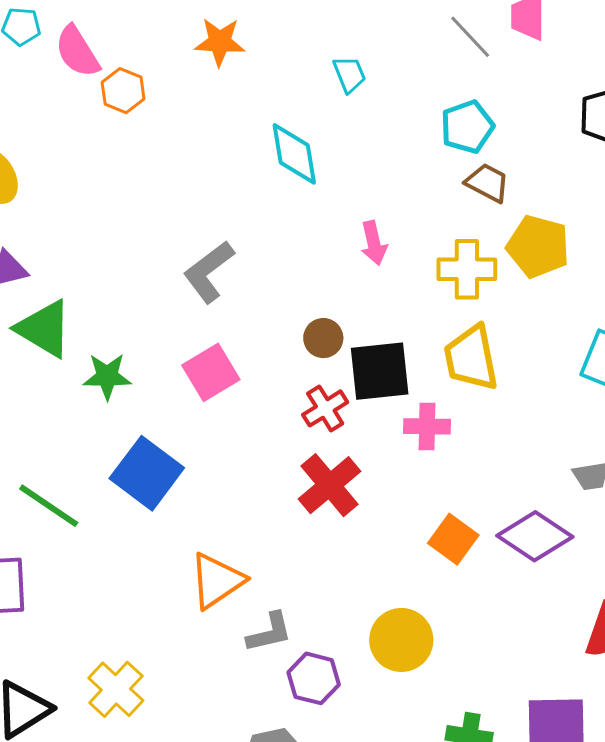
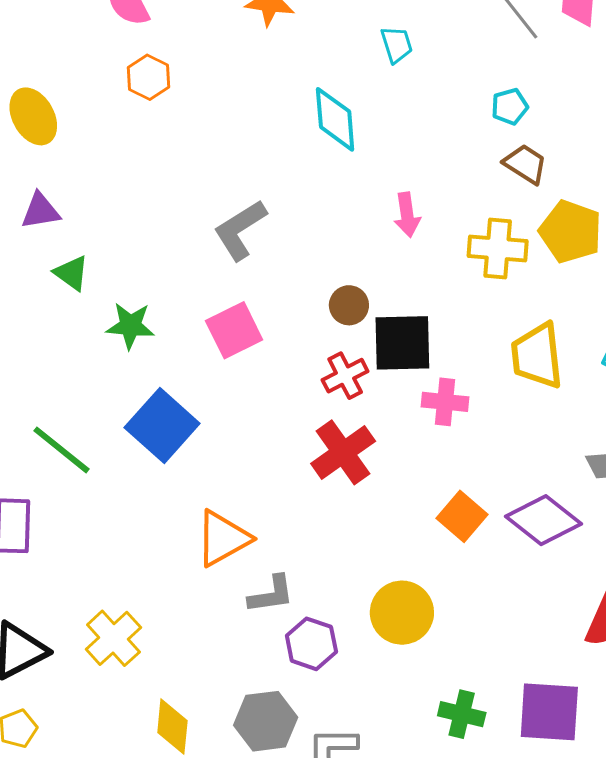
orange hexagon: (123, 91) -> (149, 77), moved
cyan pentagon: (467, 127) -> (510, 107), size x0.7
green triangle: (44, 329) -> (71, 273), size x0.6
yellow trapezoid: (471, 358) -> (537, 356), moved

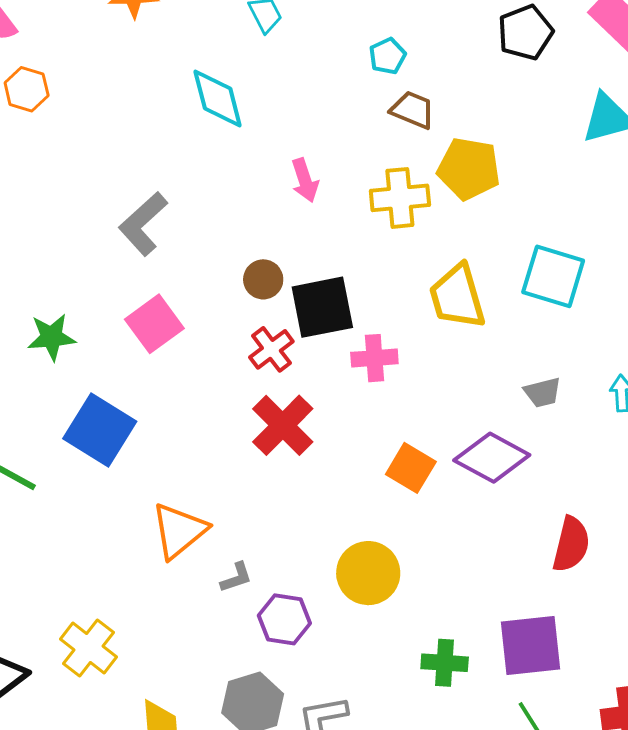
gray L-shape: (271, 594) -> (236, 578), size x0.7

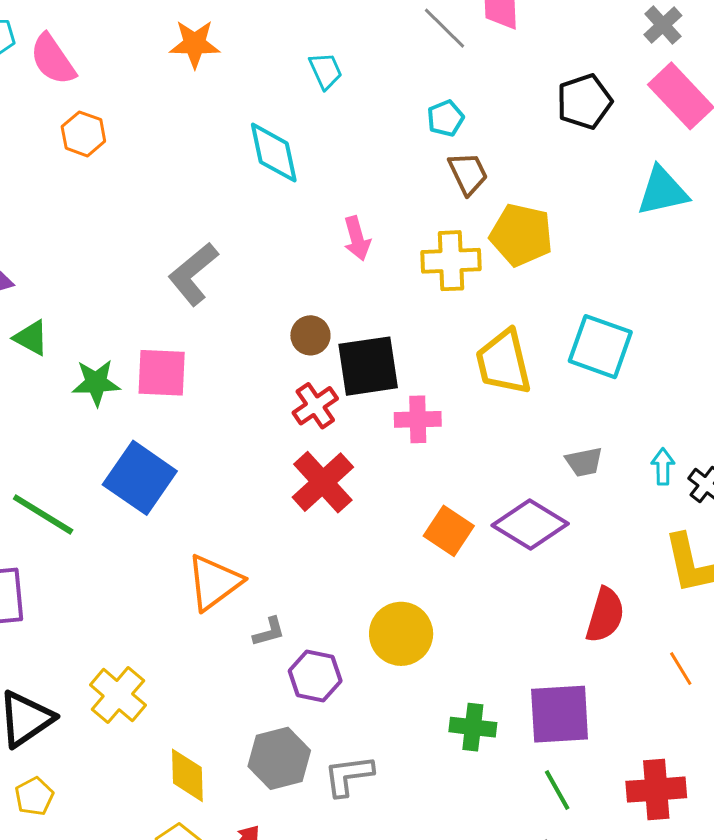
brown trapezoid: (413, 110) -> (468, 173), turned 39
pink square: (154, 324) -> (162, 373), moved, turned 36

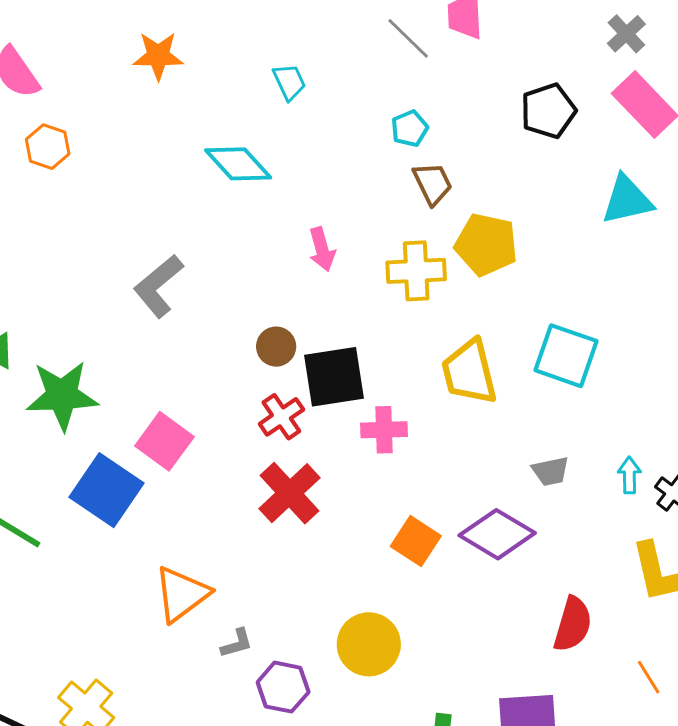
cyan diamond: (274, 153) -> (238, 164), turned -30
pink square: (162, 373) -> (164, 441), moved, turned 34
green star: (96, 383) -> (62, 395), size x1.5

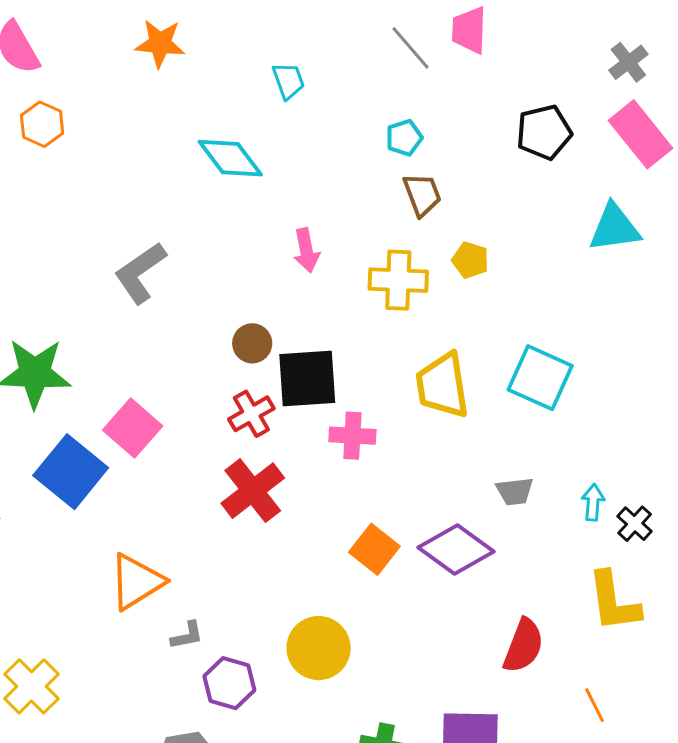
yellow pentagon: (486, 245) -> (470, 260), size x0.6

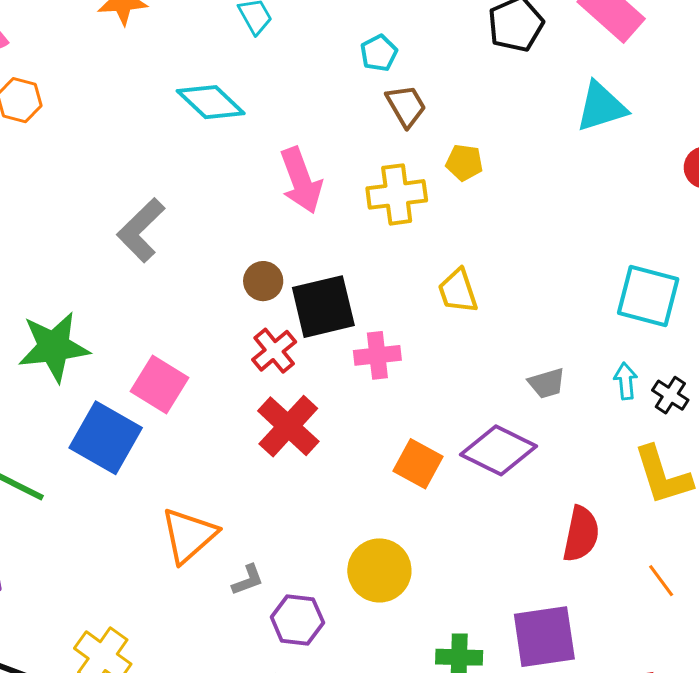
pink arrow: (306, 250) -> (301, 180), size x1.5
cyan square: (540, 378) -> (648, 296), moved
yellow trapezoid: (442, 386) -> (458, 291), size x0.7

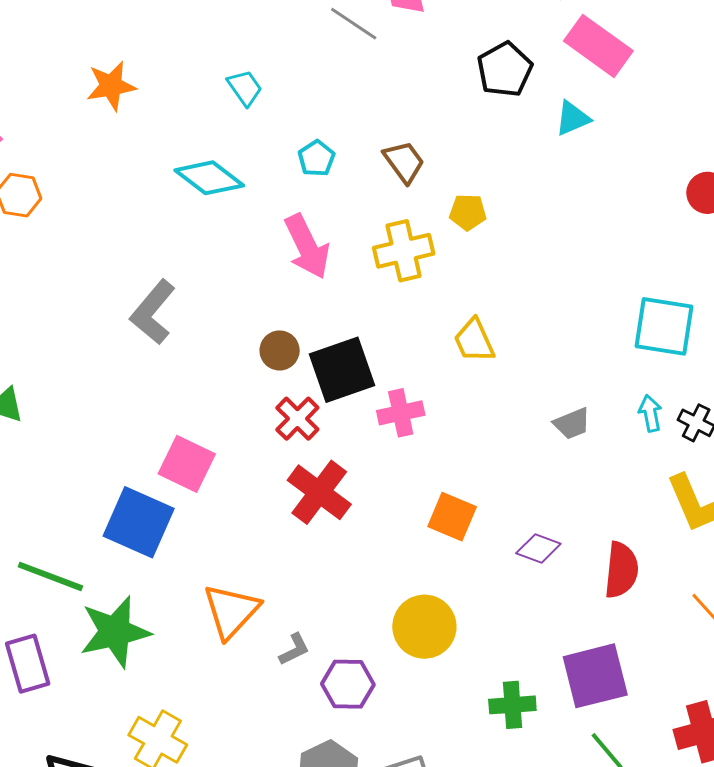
cyan pentagon: (379, 53) -> (317, 158), moved
cyan triangle: (601, 107) -> (572, 118), moved, size x0.7
green star: (54, 347) -> (115, 632), moved
purple diamond: (498, 450) -> (538, 549), moved, size x0.6

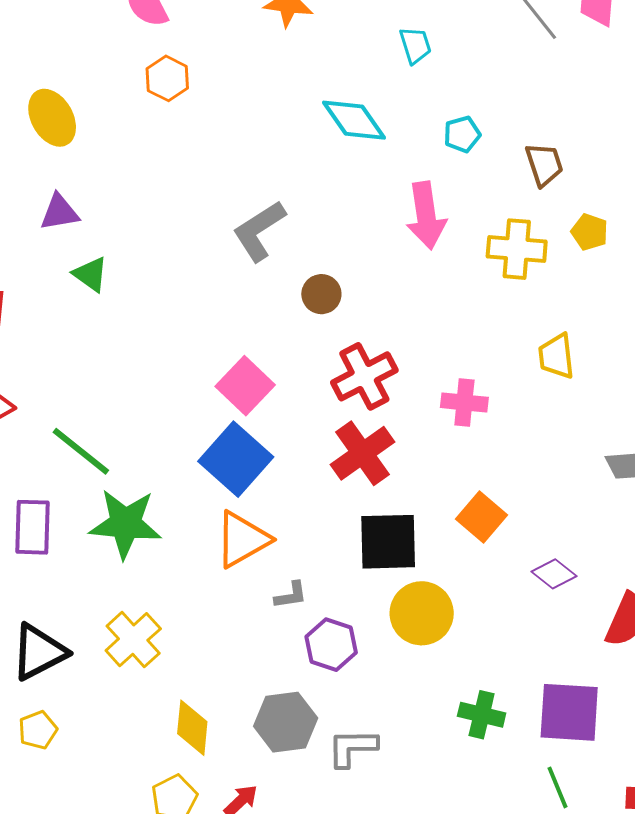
brown circle: (280, 350) -> (321, 294), moved
black square: (342, 370) -> (388, 542), moved
red cross: (297, 419) -> (364, 376), size x1.4
blue square: (139, 522) -> (236, 459), moved

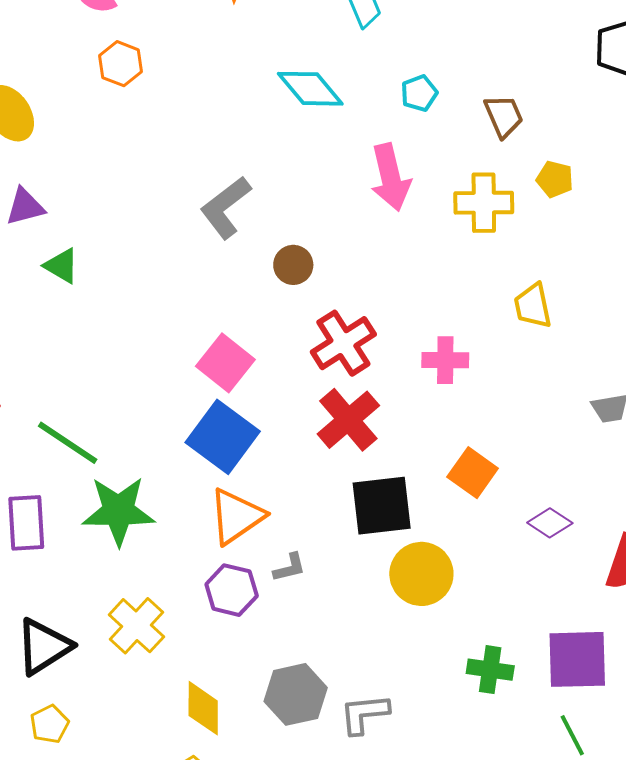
purple hexagon: (331, 645) -> (232, 590), moved

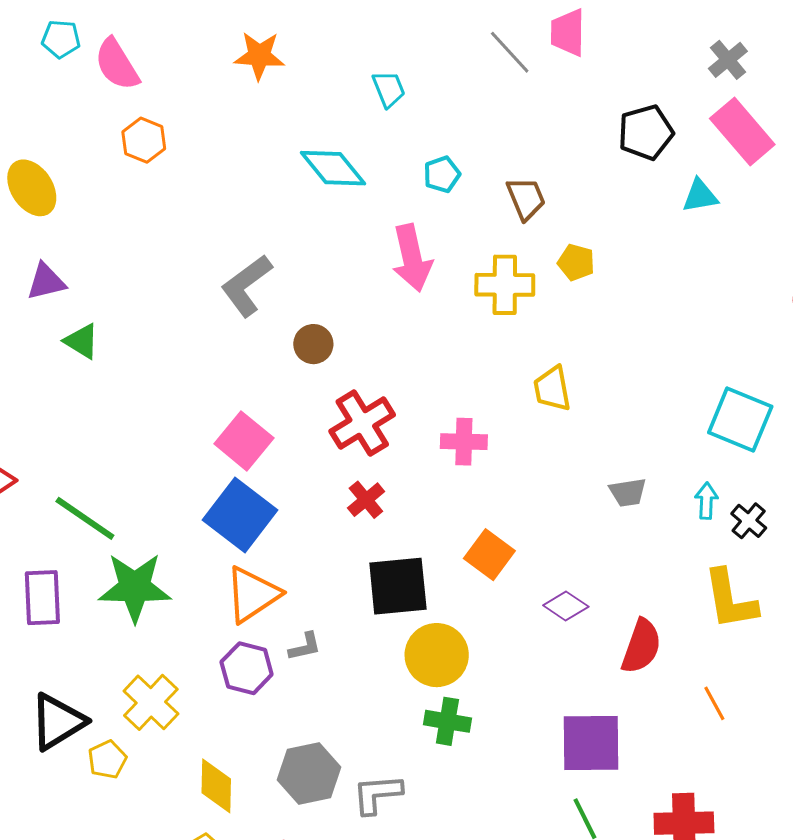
red cross: (348, 420) -> (366, 500), size x0.6
green cross: (490, 670) -> (447, 721), moved
yellow pentagon: (50, 724) -> (107, 760), moved

